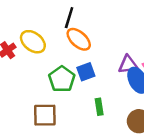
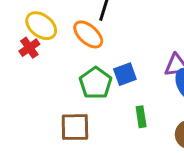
orange ellipse: (79, 39) -> (88, 34), moved
yellow ellipse: (33, 42) -> (41, 26), moved

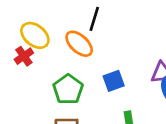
green pentagon: (96, 83) -> (68, 89), moved

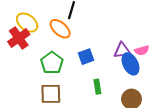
red cross: (24, 56) -> (19, 38), size x1.5

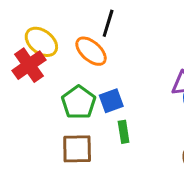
blue square: (86, 57) -> (111, 101), moved
green rectangle: (97, 87) -> (124, 132), moved

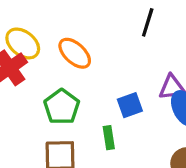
black line: (108, 23) -> (148, 22), moved
blue square: (111, 101) -> (130, 105), moved

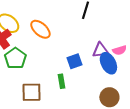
green pentagon: (62, 107) -> (15, 58), moved

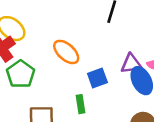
orange ellipse: (40, 29) -> (66, 52), moved

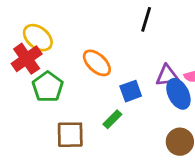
green rectangle: (81, 104) -> (112, 119), turned 54

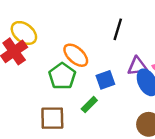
black line: (146, 19) -> (118, 29), moved
green pentagon: (48, 87) -> (62, 76), moved

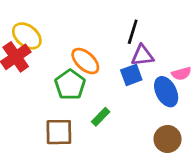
purple triangle: (137, 66) -> (142, 55), moved
blue square: (105, 80) -> (131, 75), moved

